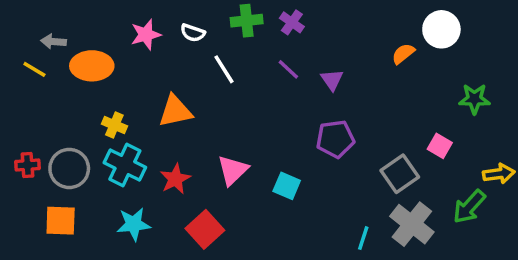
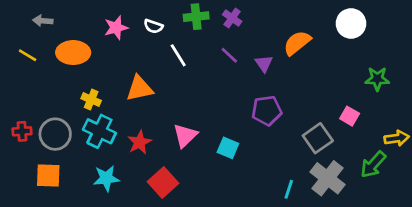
gray arrow: (54, 41) -> (43, 21), moved
orange semicircle: (403, 54) -> (297, 43), moved, size x1.5

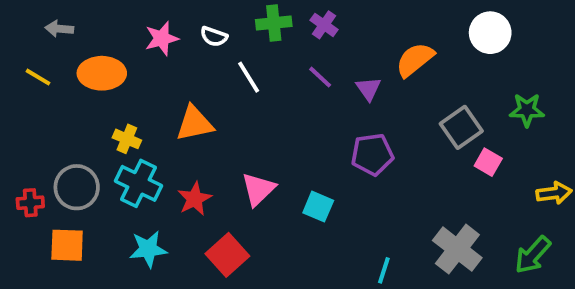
red cross: (22, 131) -> (30, 203), moved
gray square: (318, 138) -> (461, 127), moved
green arrow: (373, 164) -> (533, 255), moved
cyan line: (289, 189) -> (384, 270), moved

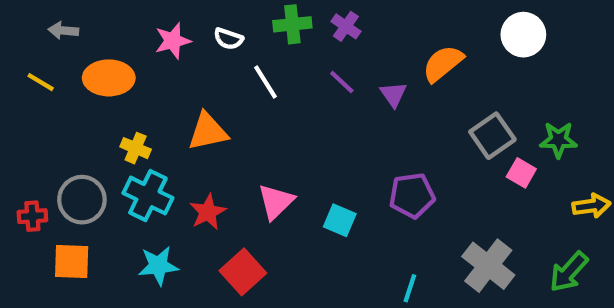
green star: (527, 110) -> (558, 140), moved
purple pentagon: (372, 154) -> (412, 196), moved

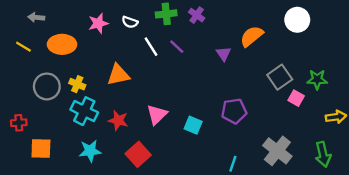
purple line: (342, 82) -> (177, 47), moved
gray circle: (82, 200) -> (47, 86), moved
red star: (208, 212) -> (118, 120), turned -30
green arrow: (569, 272) -> (323, 154), turned -55

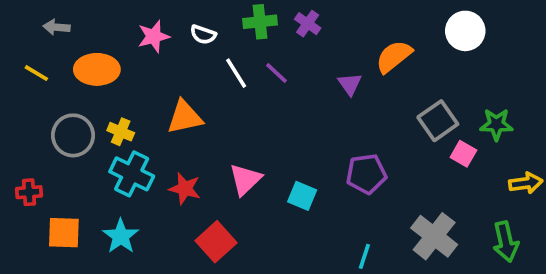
cyan star: (90, 151) -> (121, 236), moved, turned -30

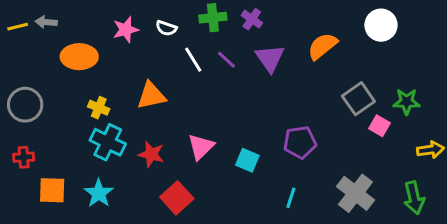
yellow line: (36, 73) -> (18, 27), moved, turned -45
purple triangle: (350, 84) -> (270, 58), moved, size x1.5
gray circle: (73, 135) -> (25, 105), moved
cyan line: (364, 256) -> (291, 198), moved

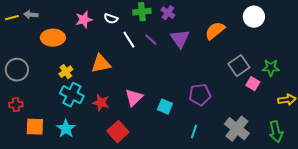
yellow cross: (99, 108) -> (66, 72), turned 32

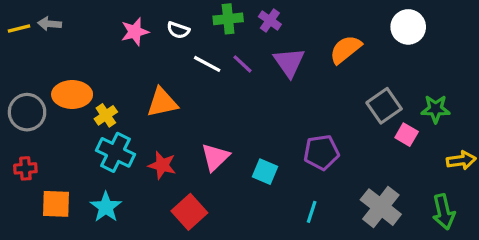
orange ellipse: (53, 38) -> (72, 94), moved
white line: (129, 40) -> (207, 64), turned -30

